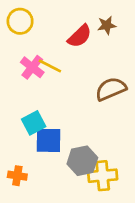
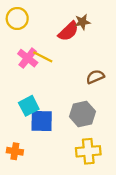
brown star: (107, 25) -> (82, 22), moved
brown semicircle: (111, 89) -> (95, 77), size x0.7
gray hexagon: (82, 161) -> (82, 114), moved

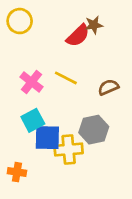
yellow line: (43, 57) -> (66, 78), moved
pink cross: (28, 58) -> (32, 82), moved
yellow cross: (88, 151) -> (69, 149), moved

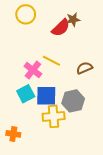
yellow circle: (20, 21) -> (26, 14), moved
pink cross: (32, 82) -> (33, 70), moved
blue square: (47, 138) -> (46, 96), moved

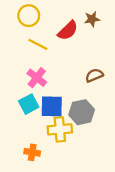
brown star: (73, 19) -> (92, 19), moved
yellow line: (51, 61) -> (38, 44), moved
orange cross: (13, 134) -> (32, 152), moved

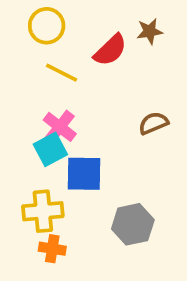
cyan square: (29, 104) -> (50, 149), moved
gray hexagon: (82, 112) -> (133, 224), moved
yellow cross: (60, 129) -> (43, 211), moved

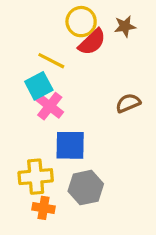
yellow circle: (47, 26) -> (81, 22), moved
cyan square: (50, 149) -> (39, 86), moved
gray hexagon: (133, 224) -> (86, 188), moved

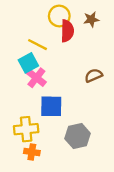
red semicircle: (92, 42) -> (67, 31), turned -45
gray hexagon: (86, 188) -> (78, 136), moved

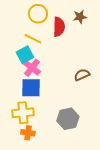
yellow circle: (59, 16) -> (38, 14), moved
brown semicircle: (94, 75) -> (82, 75), moved
blue square: (51, 106) -> (31, 88), moved

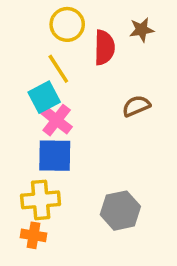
yellow line: (33, 39) -> (58, 69), turned 30
brown semicircle: (82, 75) -> (136, 106), moved
orange cross: (28, 133) -> (33, 235), moved

